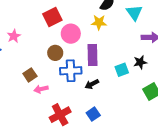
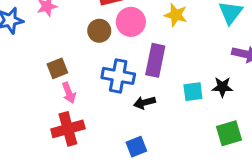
brown circle: (55, 53) -> (99, 31), moved
pink arrow: (41, 89) -> (69, 93), turned -112
red cross: (60, 115) -> (68, 129), moved

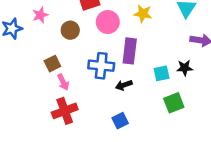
brown circle: (99, 31) -> (70, 30), moved
green square: (229, 133) -> (174, 103), moved

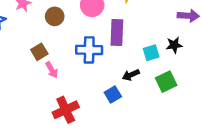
black arrow: (124, 85) -> (131, 75), moved
red cross: (65, 111) -> (66, 110), moved
blue square: (120, 121) -> (113, 95), moved

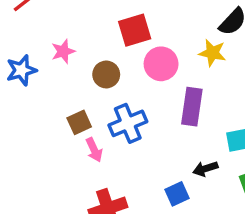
blue cross: (89, 50) -> (128, 123), moved, turned -30

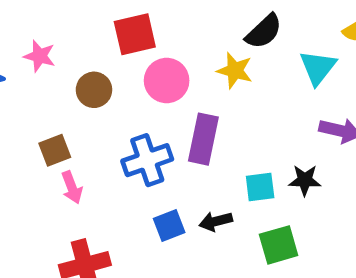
pink star: (63, 51) -> (40, 56), turned 30
blue cross: (128, 123) -> (147, 160), moved
blue square: (177, 194) -> (169, 226), moved

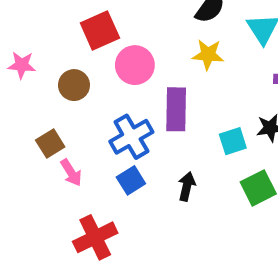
yellow star: (235, 71) -> (208, 55), moved
black arrow: (216, 221) -> (187, 186), moved, turned 128
blue square: (169, 226) -> (131, 180), moved

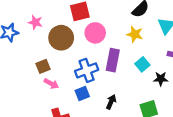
brown circle: (74, 85) -> (61, 38), size x1.5
cyan square: (233, 141) -> (142, 64), moved, turned -32
pink arrow: (71, 173) -> (51, 84), turned -40

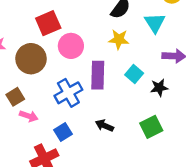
blue square: (82, 93) -> (63, 132), moved
black arrow: (111, 102) -> (104, 126), turned -80

